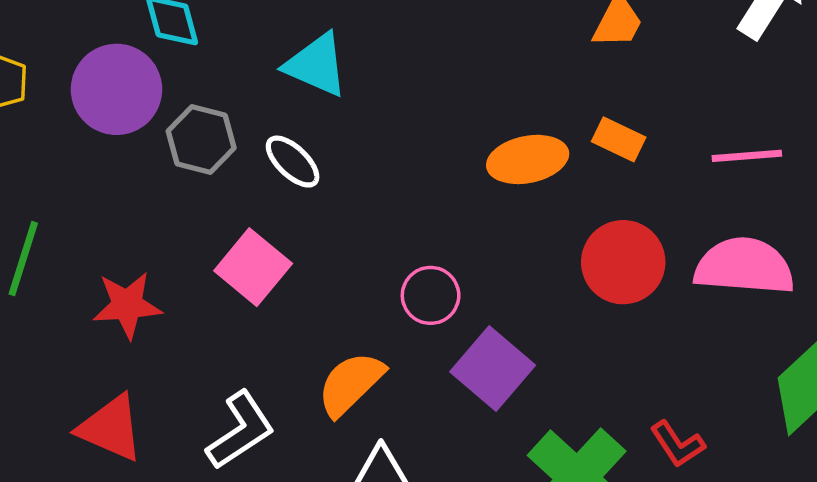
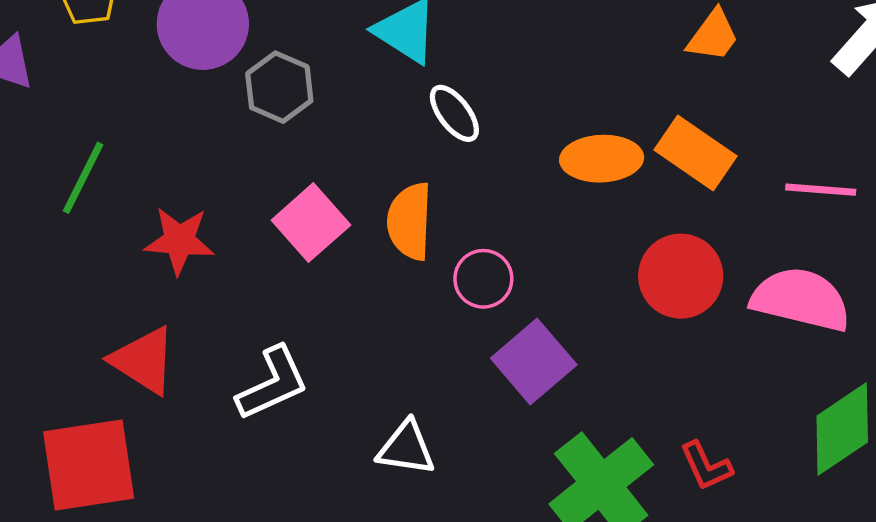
orange rectangle: (619, 139) -> (696, 153), size x1.5
white ellipse: (293, 162) -> (454, 113), moved
orange semicircle: (351, 384) -> (410, 221), moved, turned -52

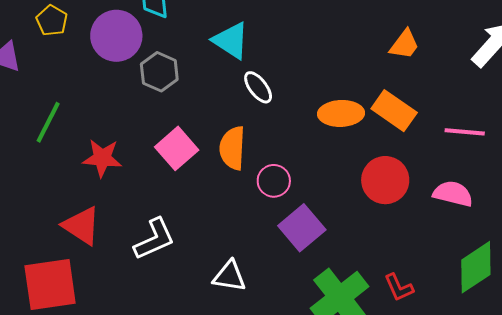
pink semicircle: (801, 299) -> (453, 194), size x0.7

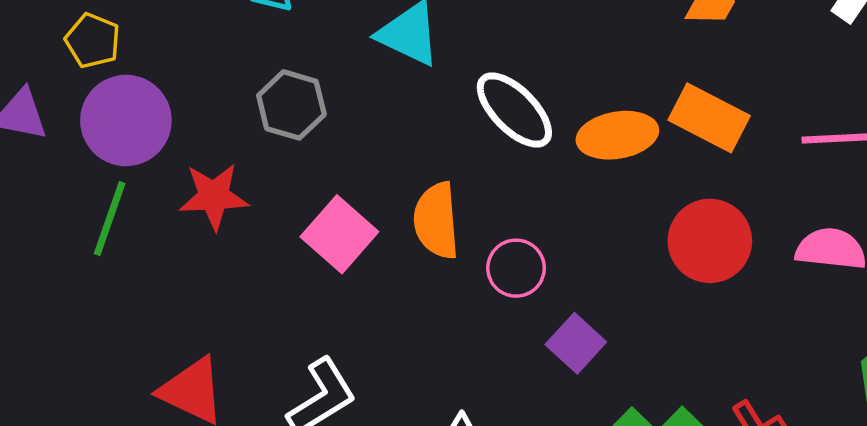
purple circle: (116, 36) -> (126, 120), moved
white ellipse: (258, 87) -> (514, 110), moved, size x1.4
red star: (102, 158) -> (214, 196), moved
purple square: (302, 228) -> (576, 343), size x0.7

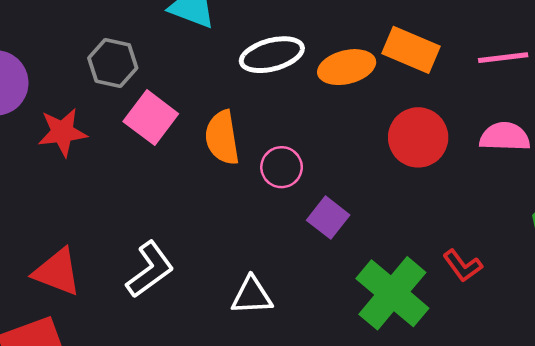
white ellipse: (514, 110) -> (272, 55), turned -56
pink square: (339, 234) -> (151, 118), moved

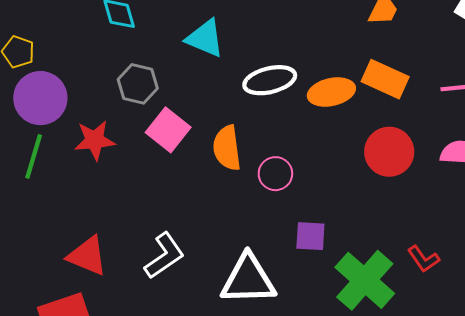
purple square: (328, 218) -> (310, 236), moved, turned -36
white triangle: (252, 296) -> (248, 279), size x1.6

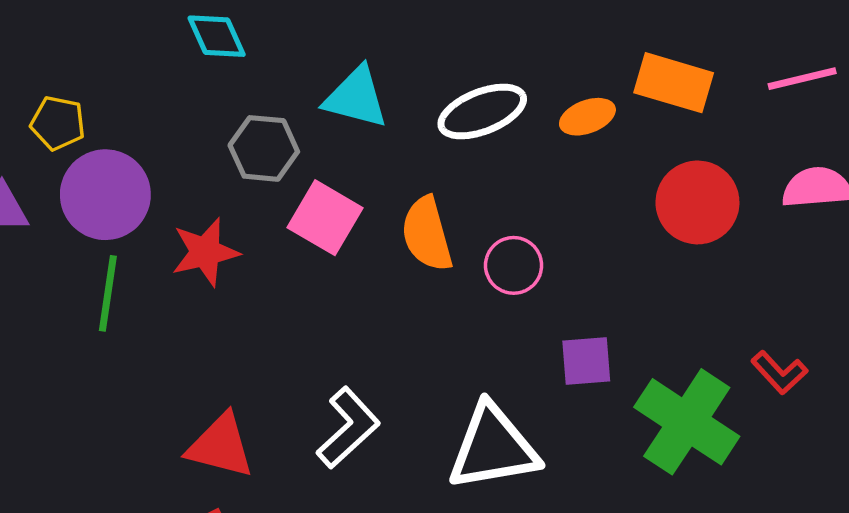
cyan triangle: (205, 38) -> (356, 97), moved
orange ellipse: (331, 92) -> (587, 117), size x0.7

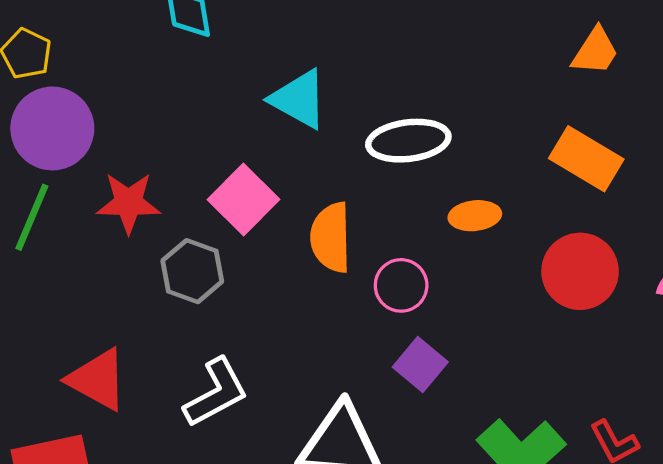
orange ellipse: (587, 117) -> (475, 216), moved
gray hexagon: (264, 148) -> (192, 271), moved
purple square: (586, 361) -> (420, 365), moved, turned 30

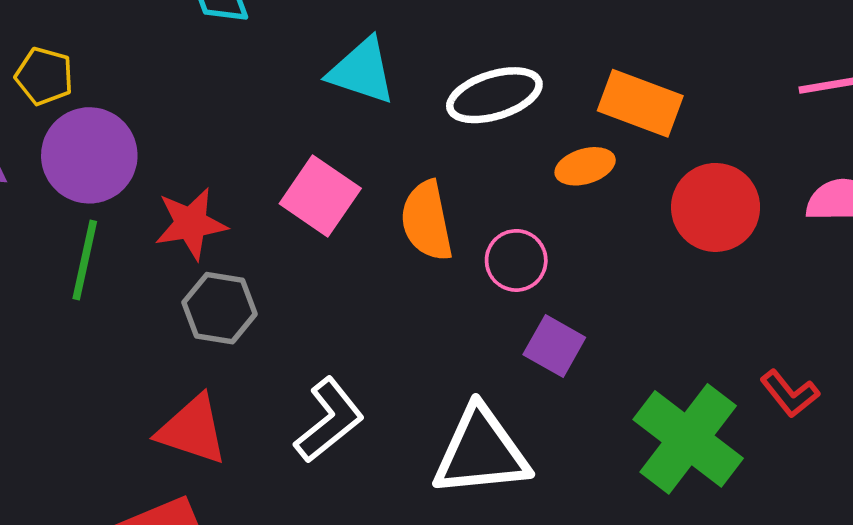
orange rectangle: (586, 159) -> (640, 103), moved
gray hexagon: (192, 271) -> (220, 308), moved

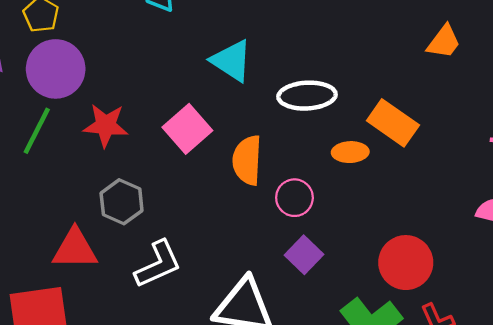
red circle: (716, 207) -> (406, 263), moved
gray hexagon: (220, 308) -> (122, 202), moved
red triangle: (192, 430) -> (75, 249), turned -33

